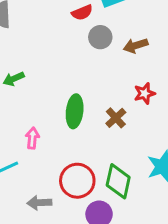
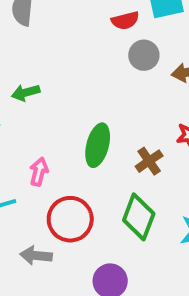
red circle: (77, 181) -> (70, 219), moved
green diamond: (118, 181) -> (139, 217), moved

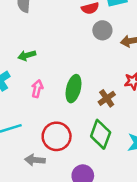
pink arrow: (39, 172) -> (37, 89), moved

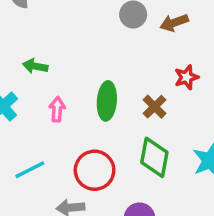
green arrow: (27, 55) -> (35, 66), turned 36

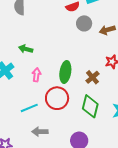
cyan line: (30, 170) -> (29, 108), moved
red circle: (95, 170) -> (57, 98), moved

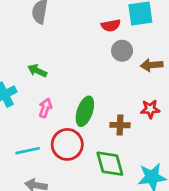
brown cross: (92, 77) -> (120, 125), turned 32
green diamond: (90, 106) -> (110, 164), turned -40

